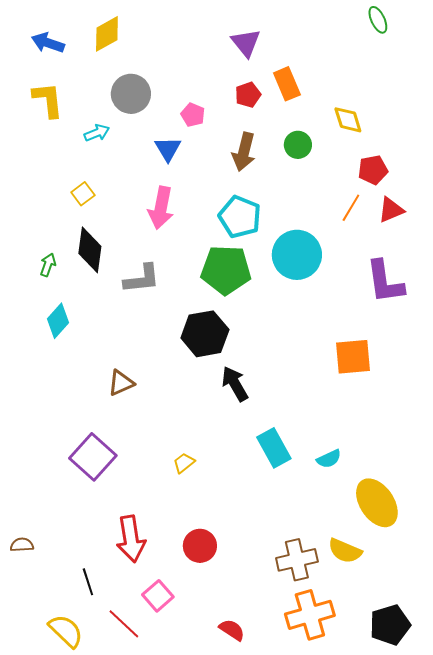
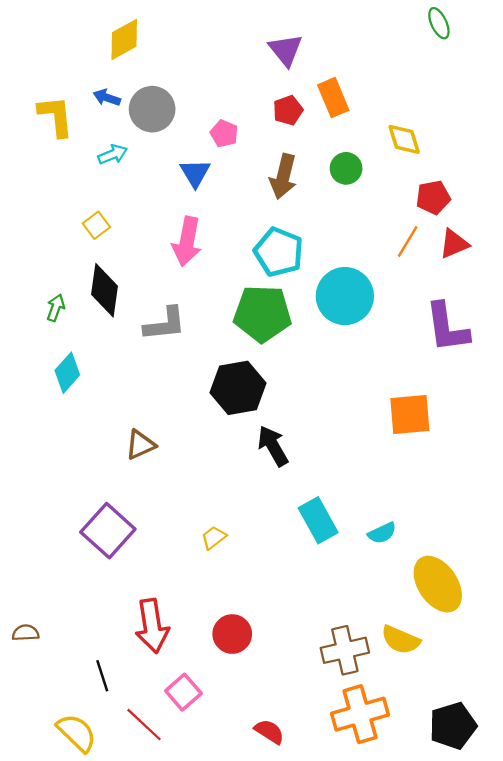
blue arrow: (48, 43) -> (107, 98), moved, size x0.7

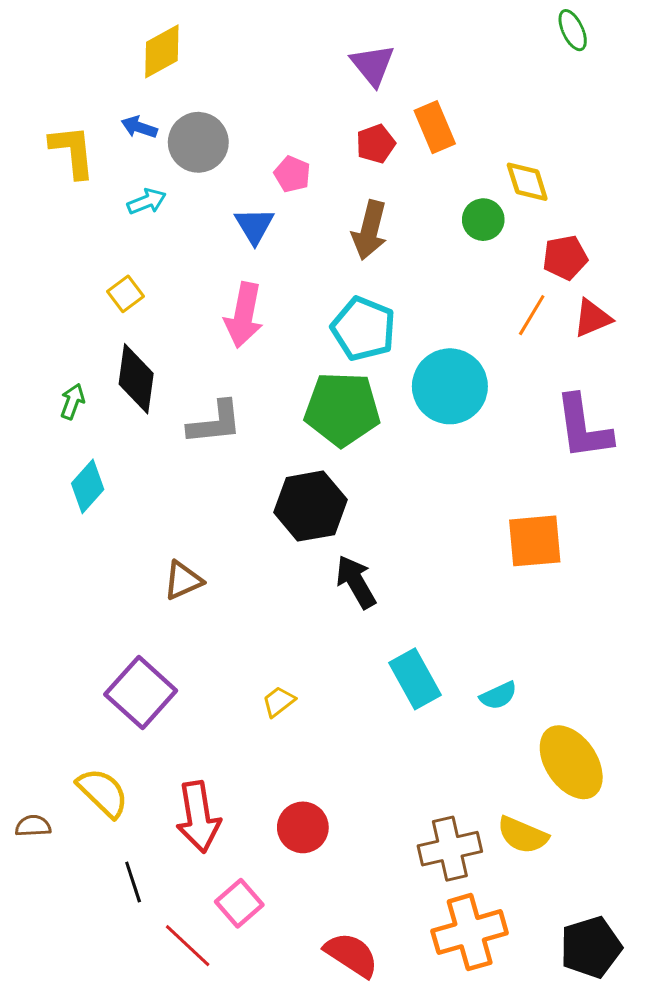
green circle: (346, 168) -> (483, 220), moved
red semicircle: (269, 732) -> (351, 955), size x1.4
yellow semicircle: (77, 733) -> (103, 793), moved

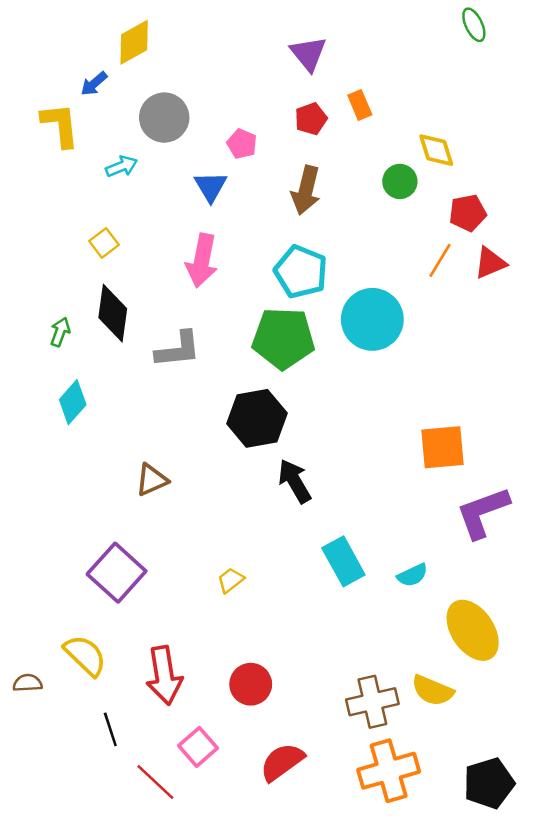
blue arrow: (139, 127) -> (94, 84), moved, turned -60
orange rectangle: (435, 127) -> (360, 105), size x0.7
purple L-shape: (583, 427) -> (483, 512), moved, turned 78
red semicircle: (351, 955) -> (282, 762), moved, turned -69

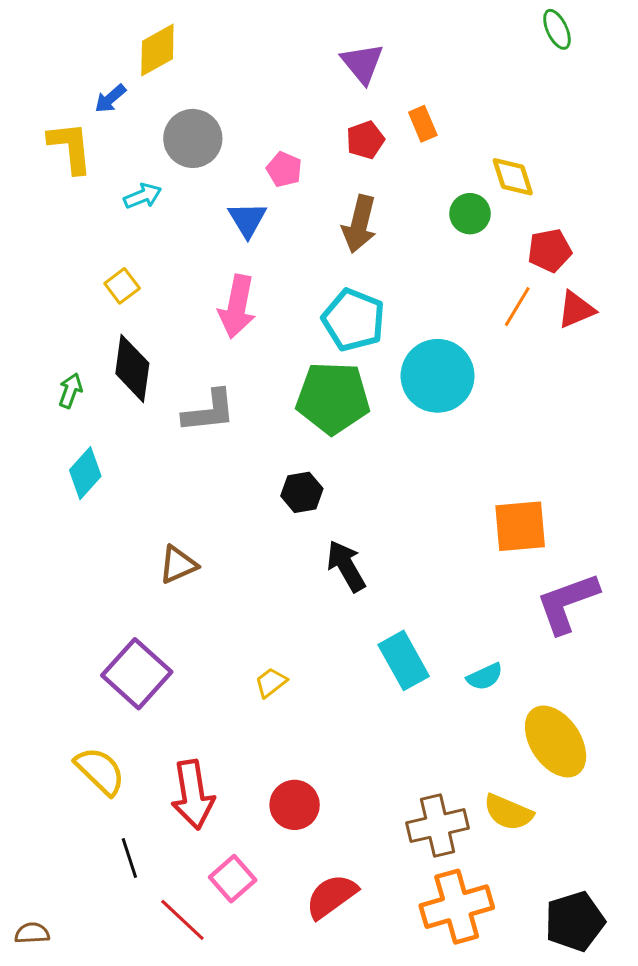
black hexagon: (257, 418) -> (302, 492), size x0.6
brown semicircle: (28, 683) -> (32, 933), moved

